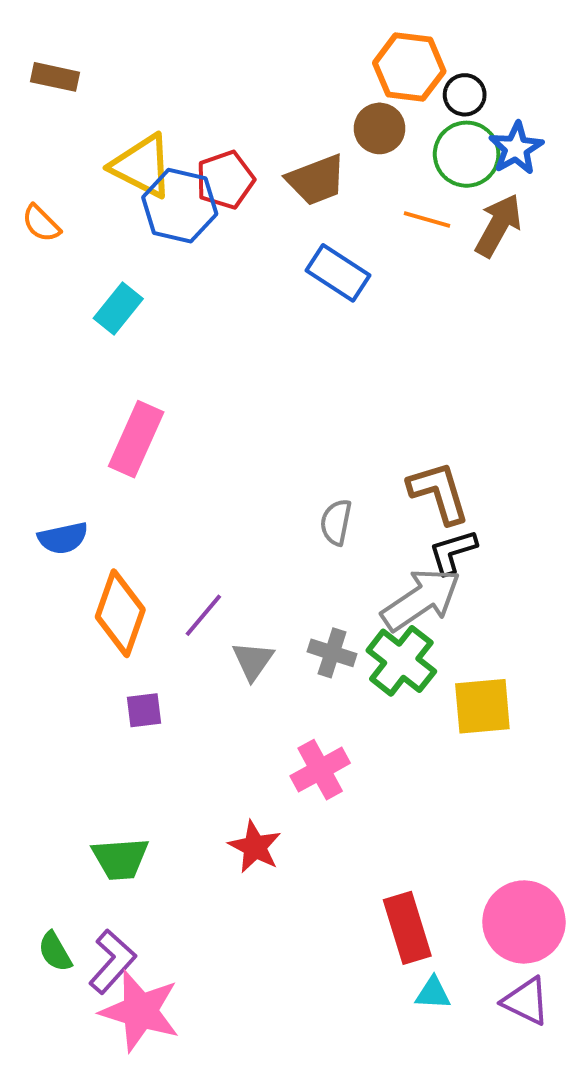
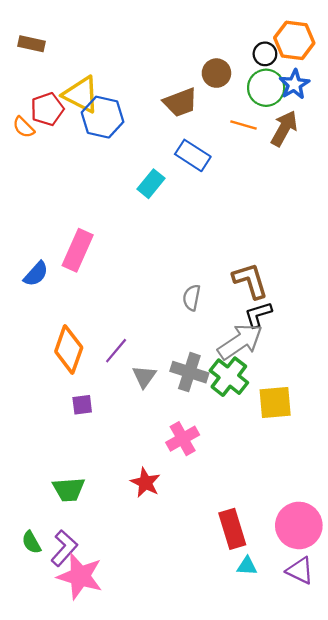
orange hexagon: (409, 67) -> (294, 40), moved
red pentagon: (225, 180) -> (47, 109), moved
cyan rectangle: (118, 309) -> (151, 184), moved
blue semicircle: (63, 538) -> (36, 274), moved, turned -36
gray cross: (332, 653) -> (189, 372), size x1.4

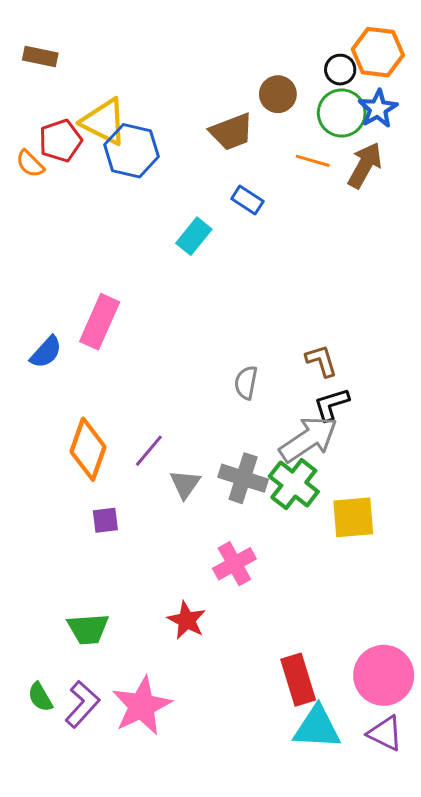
blue rectangle: (193, 155) -> (247, 200), size x0.7
brown L-shape: (250, 281) -> (321, 361), size x0.7
cyan triangle: (247, 566) -> (317, 727), size x1.8
pink star: (80, 576) -> (142, 706), moved, turned 30

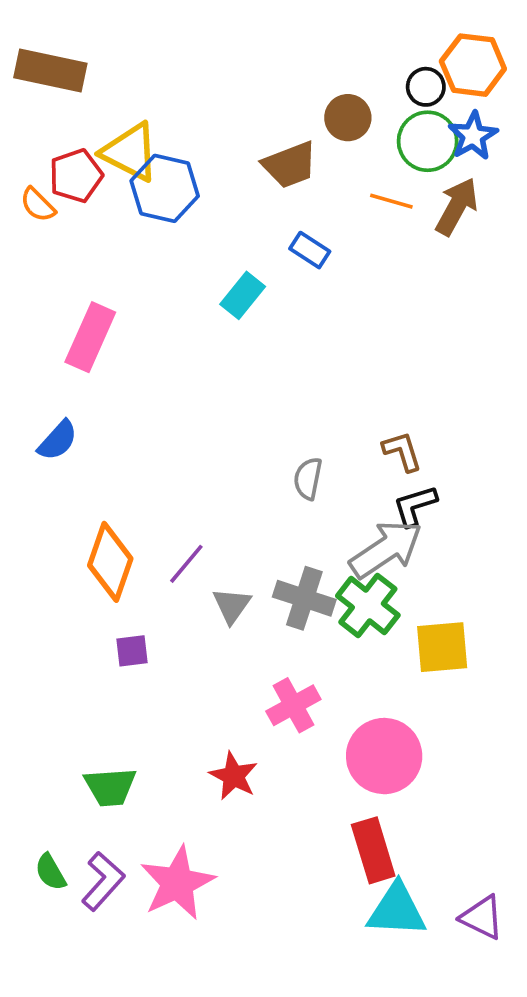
brown rectangle: (40, 56) -> (50, 71), size x1.6
pink rectangle: (100, 322) -> (90, 337), moved
pink circle: (384, 675) -> (384, 756), moved

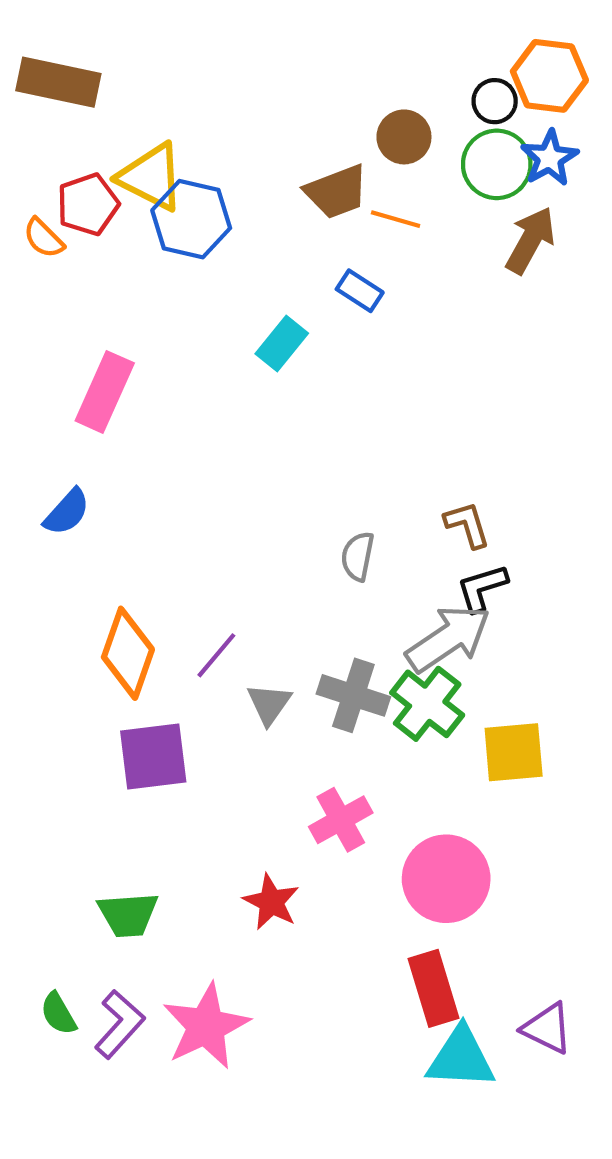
orange line: (391, 201) -> (396, 219), moved
purple square: (132, 651) -> (153, 757), size x1.8
purple triangle: (482, 917) -> (547, 1028), moved

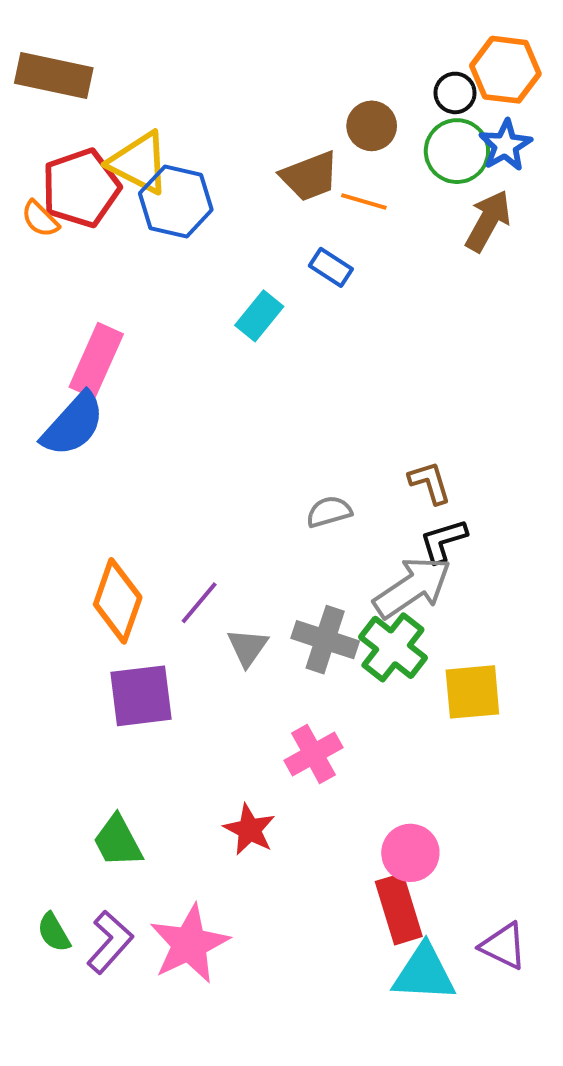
red pentagon: (88, 204) -> (81, 188), size x1.4
blue semicircle: (67, 512) -> (73, 424), moved, size x1.5
gray semicircle: (358, 556) -> (329, 512), turned 63
pink circle: (446, 879) -> (410, 853), moved, size x0.7
green trapezoid: (128, 915) -> (118, 841), turned 66

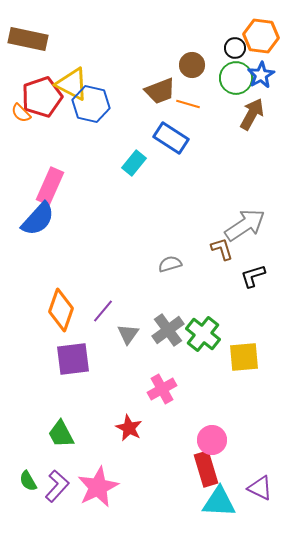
blue rectangle: (331, 267) -> (171, 138), size x1.6
black L-shape: (443, 541) -> (253, 276), moved
gray arrow: (412, 587) -> (245, 225), moved
gray cross: (325, 640) -> (168, 330), turned 36

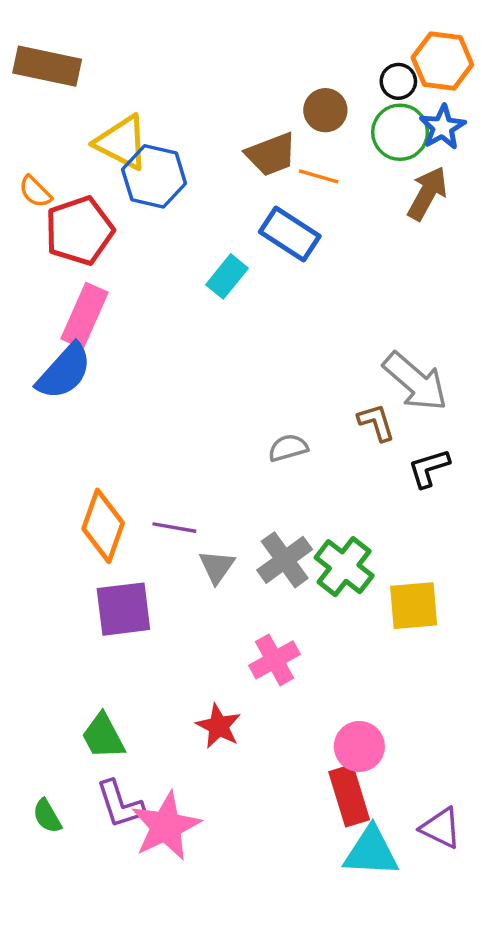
red pentagon: (42, 97) -> (79, 231), moved
gray arrow: (245, 225) -> (415, 382), turned 75
purple line: (103, 311) -> (174, 528), turned 60
purple L-shape: (57, 486) -> (120, 804), moved, turned 120

